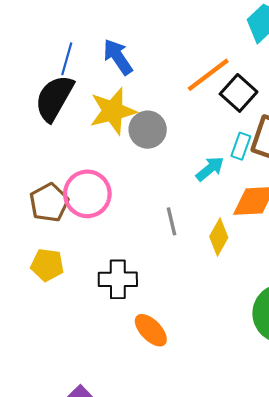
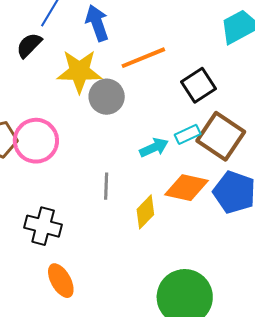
orange line: (208, 75) -> (143, 58), moved
black semicircle: (54, 98) -> (29, 45), size x0.6
cyan rectangle: (241, 146) -> (188, 134), turned 30

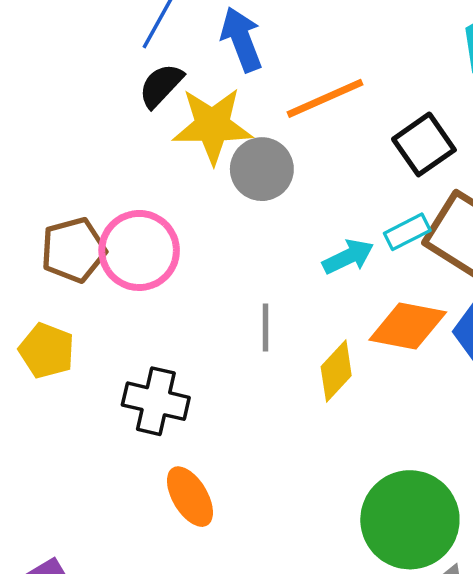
black semicircle: (29, 45) -> (161, 85), moved

